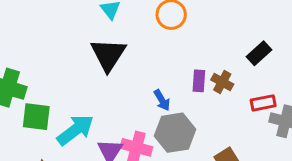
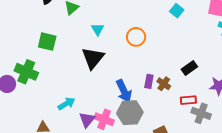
blue arrow: (162, 100) -> (124, 91), size x1.6
green square: (36, 117) -> (47, 42), moved
cyan arrow: (75, 130) -> (66, 104), size x0.7

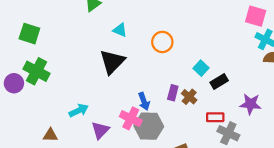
cyan square: (177, 11) -> (201, 68), moved
cyan triangle: (98, 29) -> (120, 30), turned -40
green square: (47, 42) -> (29, 34), moved
blue arrow: (124, 91) -> (144, 101), size x0.7
pink cross: (104, 119) -> (131, 118), moved

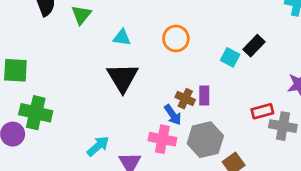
black rectangle: (219, 81) -> (254, 46), moved
brown cross: (189, 97) -> (185, 99), moved
gray hexagon: (149, 126) -> (205, 140), moved

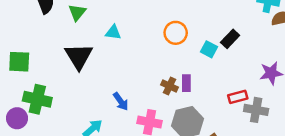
orange circle: (176, 38) -> (176, 33), moved
black triangle: (123, 78) -> (79, 56), moved
blue arrow: (173, 115) -> (121, 101), moved

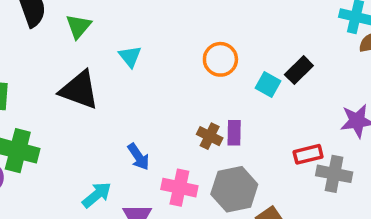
cyan triangle: (113, 32) -> (130, 57), turned 42
black triangle: (79, 56) -> (79, 90), turned -40

